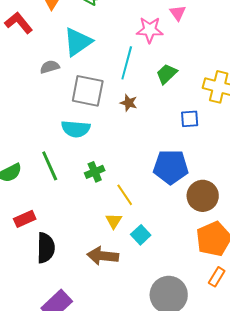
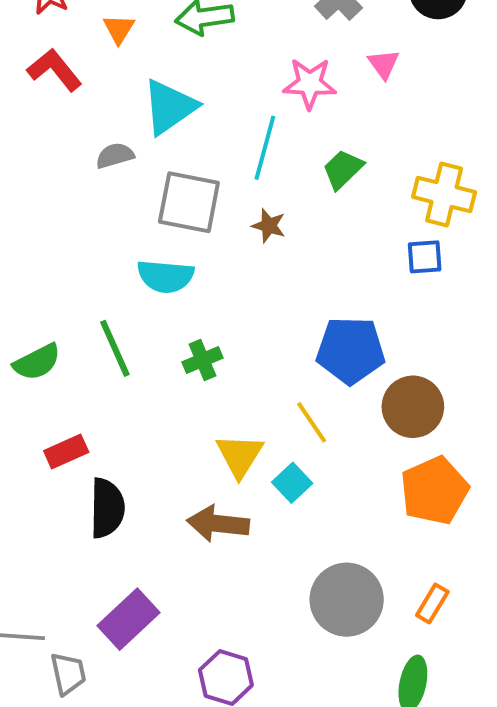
pink triangle: (178, 13) -> (384, 64), moved
blue square: (190, 119) -> (425, 257), moved
yellow line: (125, 195) -> (312, 422), moved
yellow triangle: (114, 221) -> (240, 455), size x1.5
orange rectangle: (217, 277) -> (432, 604), moved

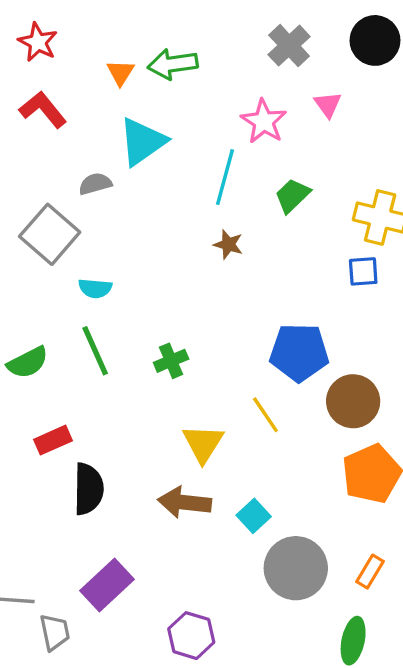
orange triangle: (119, 29) -> (120, 73), moved
pink star: (310, 83) -> (264, 121), turned 30
gray square: (189, 202) -> (50, 234), moved, turned 30
cyan semicircle: (166, 276) -> (95, 288), moved, size x0.7
cyan square: (292, 483) -> (254, 516), moved

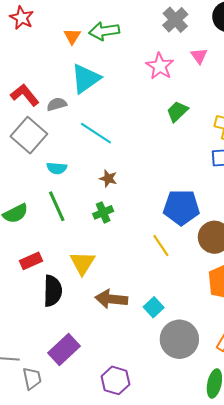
red L-shape: (43, 110) -> (25, 95), moved
cyan line: (225, 177) -> (96, 133), moved, turned -72
brown star: (228, 244) -> (108, 178), moved
yellow triangle: (203, 443) -> (83, 263), moved

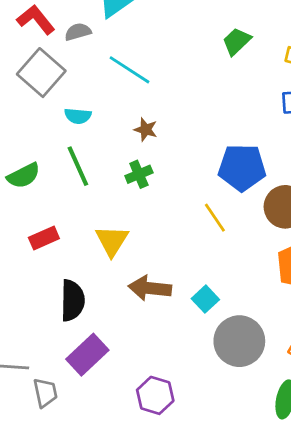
black semicircle: (53, 291) -> (72, 300), moved

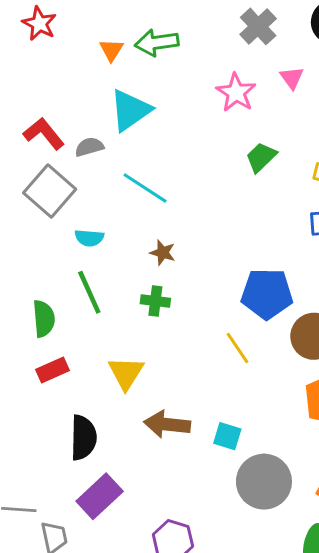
green cross: (139, 174) -> (155, 301), turned 30
green semicircle: (24, 176) -> (44, 319), moved, turned -68
cyan square: (205, 299) -> (227, 436), turned -30

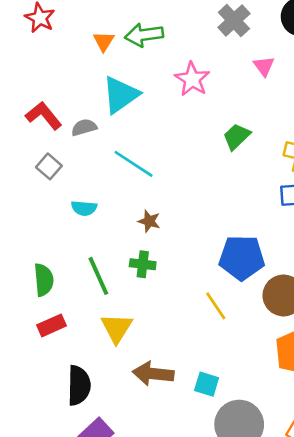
pink star: (236, 93) -> (192, 79), moved
gray square: (50, 191) -> (49, 166), size x0.6
green line: (89, 292) -> (98, 276), moved

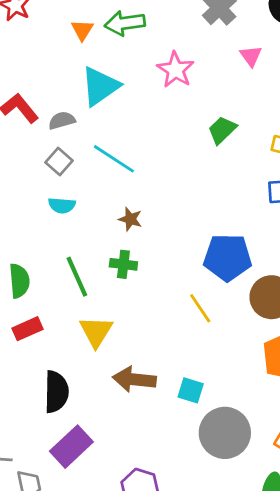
gray square: (49, 166) -> (59, 162), moved

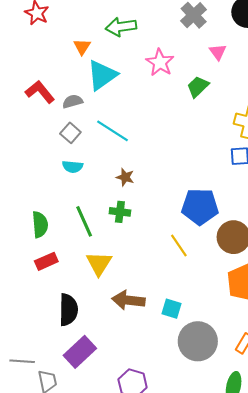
orange triangle: (82, 30) -> (82, 47), moved
green trapezoid: (222, 130) -> (198, 87), moved

